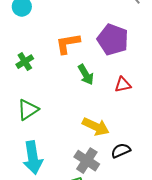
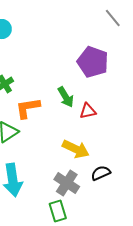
orange L-shape: (68, 44) -> (28, 108), moved
red triangle: (123, 85) -> (88, 111), moved

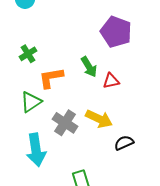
gray cross: (67, 183) -> (65, 123), moved

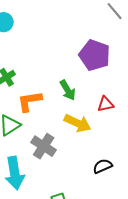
red triangle: (111, 81) -> (106, 104), moved
yellow arrow: (99, 119) -> (78, 123), moved

